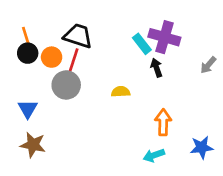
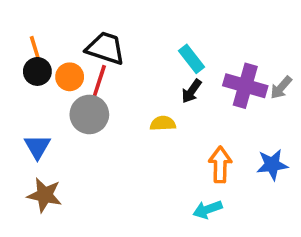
purple cross: (164, 37) -> (245, 86), moved
black arrow: (156, 68) -> (191, 91), moved, turned -126
blue star: (202, 147) -> (272, 165), moved

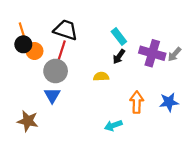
orange circle: (70, 77) -> (34, 51), moved
blue triangle: (37, 147) -> (52, 95), moved
cyan arrow: (208, 209) -> (113, 125), moved

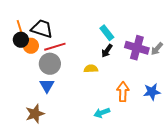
black trapezoid: (66, 30) -> (42, 29), moved
red line: (61, 52) -> (55, 47), turned 55
brown star: (28, 121) -> (35, 114), moved, turned -30

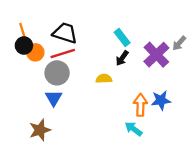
black trapezoid: (42, 29) -> (65, 33), moved
purple cross: (137, 48) -> (156, 55), turned 30
gray arrow: (157, 49) -> (179, 43), moved
blue star: (152, 92) -> (161, 100), moved
cyan arrow: (102, 113) -> (134, 129), moved, turned 56

